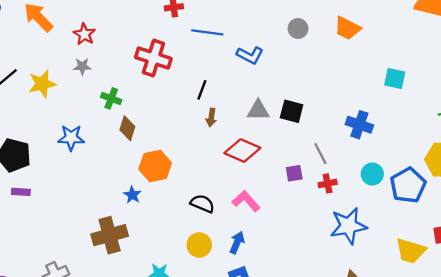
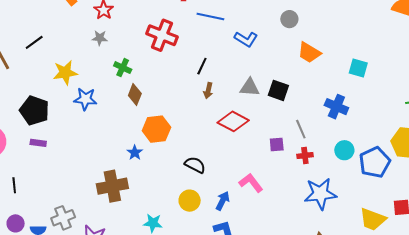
orange trapezoid: (347, 28) -> (309, 53), moved
cyan square: (395, 79) -> (358, 68), moved
yellow star: (42, 84) -> (65, 73), moved
pink L-shape: (246, 201) -> (251, 183), moved

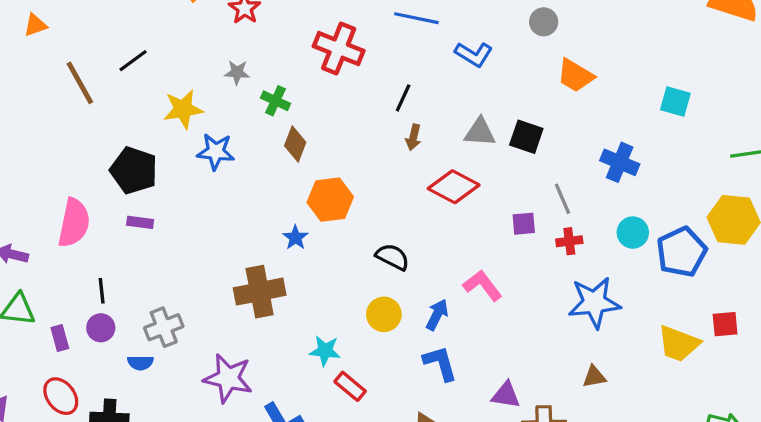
gray star: (100, 38) -> (237, 72), moved
cyan square: (358, 68) -> (675, 102), moved
gray cross: (63, 218) -> (164, 327), moved
purple circle: (16, 223) -> (101, 328), moved

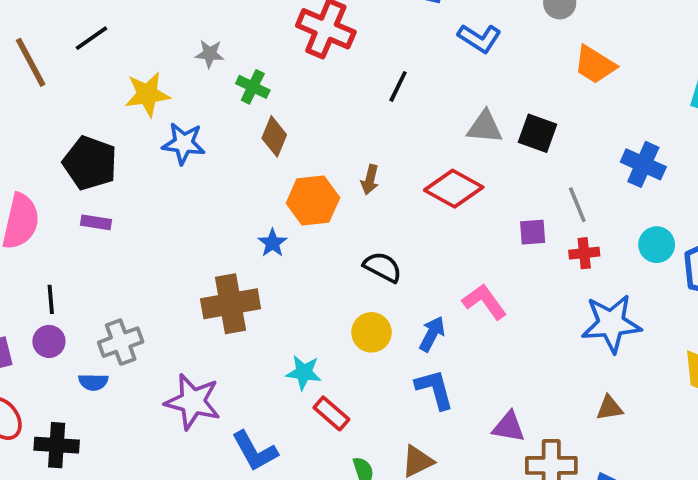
brown arrow: (413, 137) -> (370, 180), moved

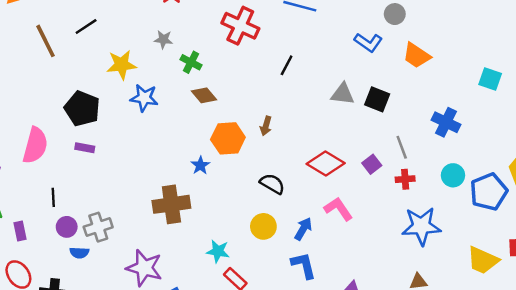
blue L-shape: (479, 38) -> (368, 42), moved
brown diamond: (274, 136) -> (204, 95), turned -65
red diamond: (454, 189) -> (326, 164), moved
purple square: (533, 232) -> (372, 164), turned -36
purple circle: (49, 341) -> (67, 227), moved

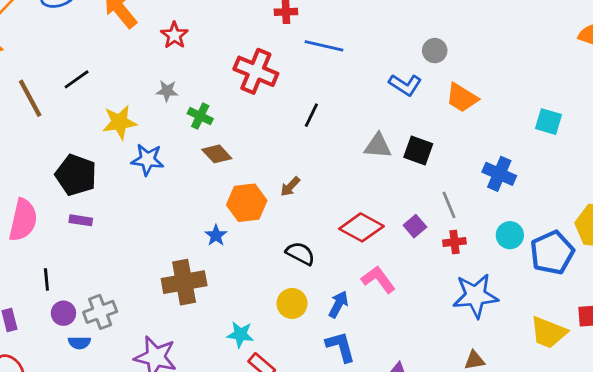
brown arrow: (266, 126) -> (290, 187), turned 30

